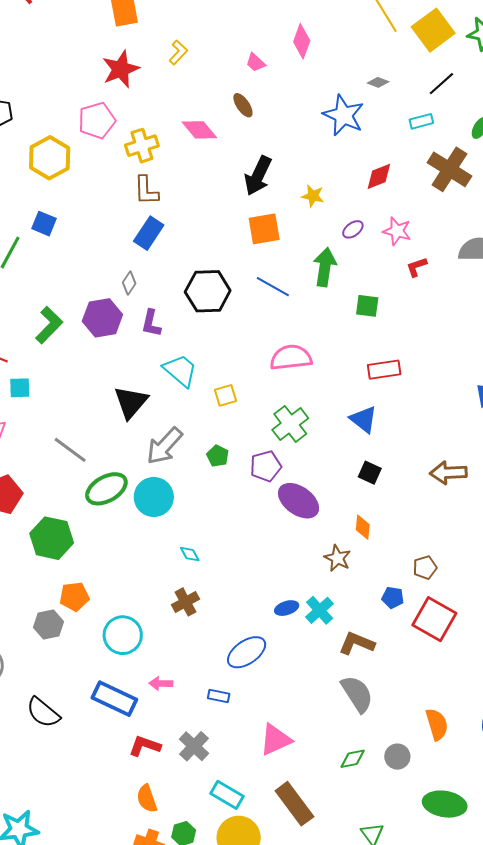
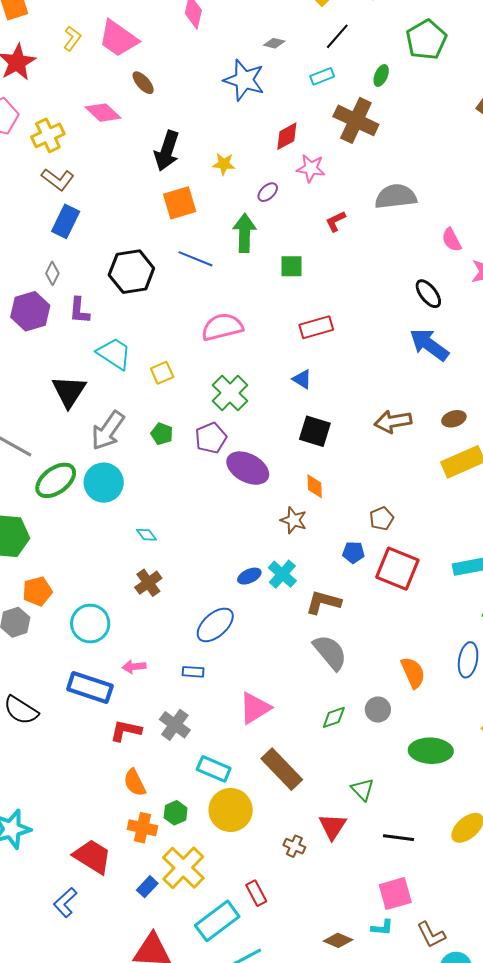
pink trapezoid: (256, 62) -> (118, 39), moved, size x2.0
brown L-shape: (146, 190) -> (58, 179), turned -44
pink star: (397, 231) -> (311, 168), moved
blue triangle: (364, 419) -> (302, 379), size x0.7
black square: (370, 473) -> (315, 431), size x1.4

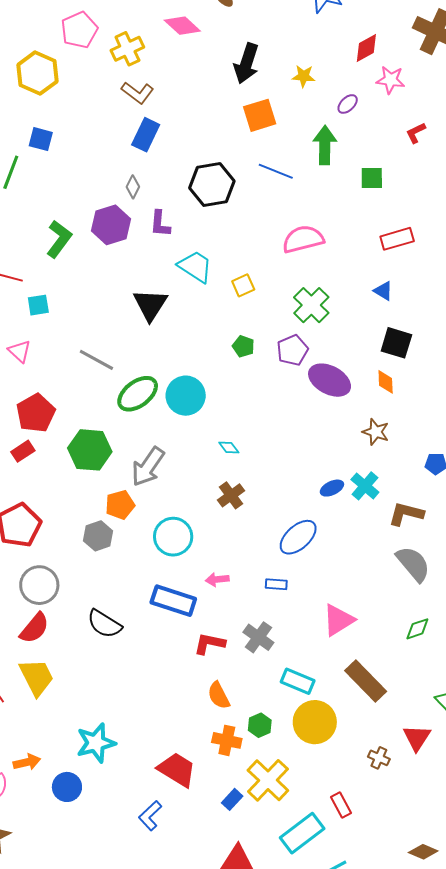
gray arrow: (108, 431) -> (148, 467), moved
orange diamond: (315, 486) -> (386, 382), moved

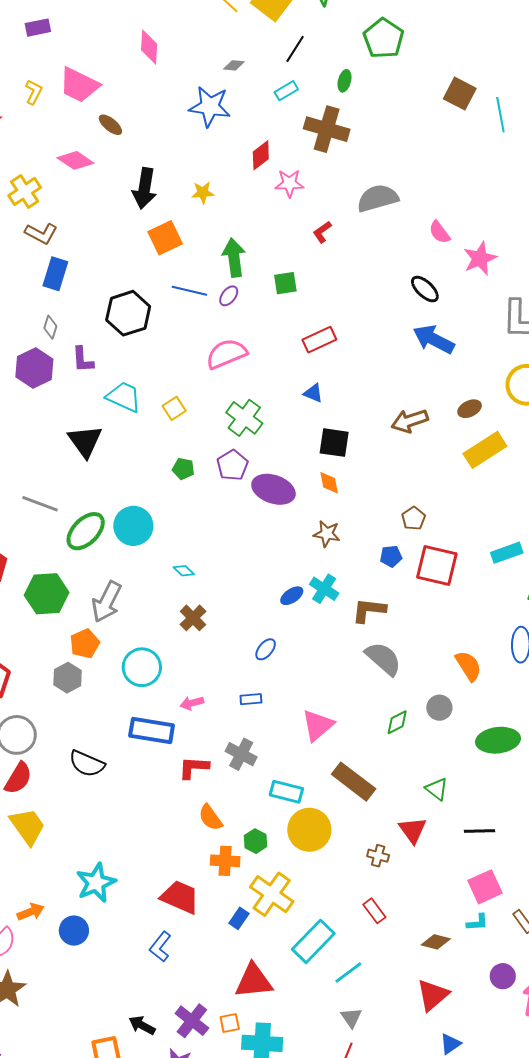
purple ellipse: (348, 104) -> (229, 296), moved
blue ellipse: (298, 537) -> (266, 649), size x0.6
red rectangle: (341, 805) -> (374, 911), moved

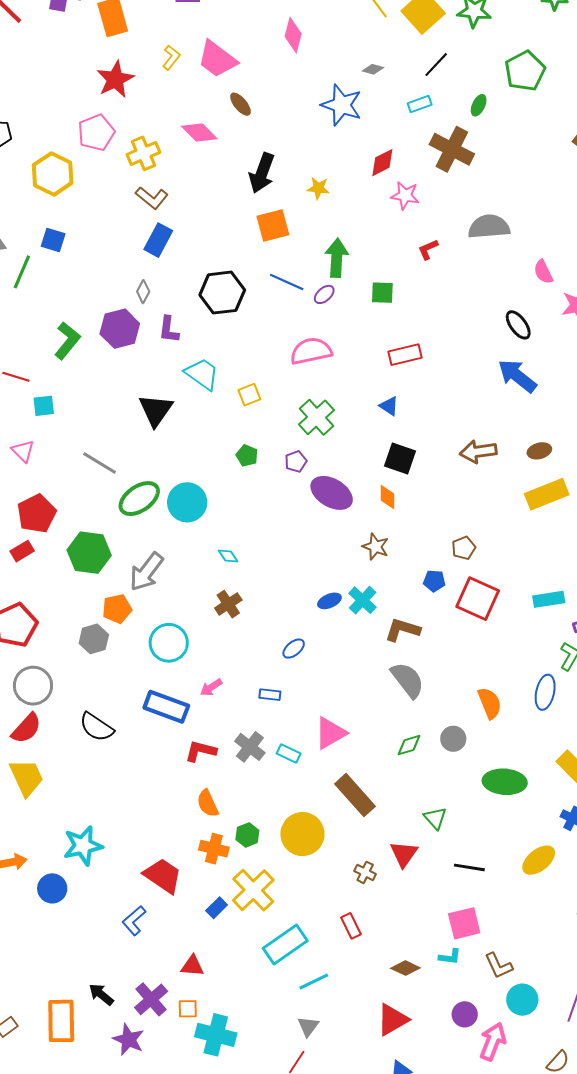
purple pentagon: (232, 465) -> (296, 462), size x0.7
pink arrow: (192, 703) -> (211, 687), turned -30
cyan rectangle: (286, 792) -> (289, 753), moved, size x0.7
red triangle: (254, 981) -> (192, 966), moved, size x0.6

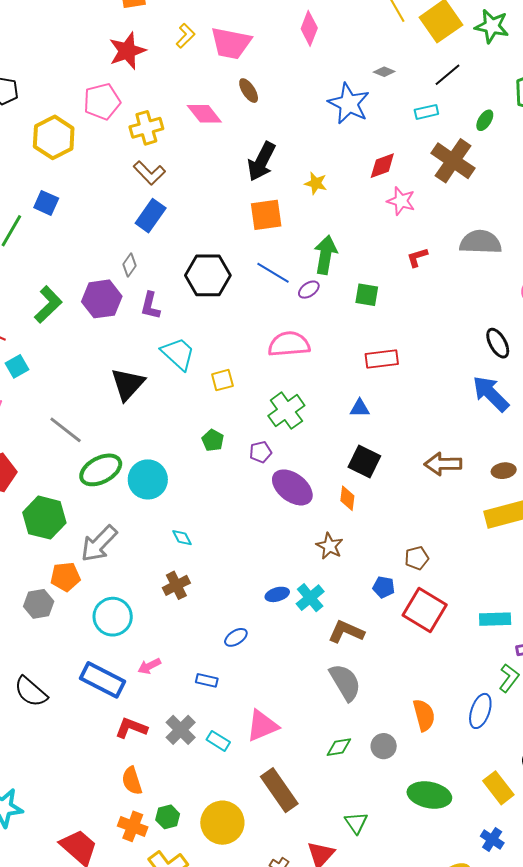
pink trapezoid: (217, 59) -> (231, 43), turned -33
cyan square: (44, 406) -> (17, 366), turned -30
blue triangle: (389, 406) -> (360, 408), turned -40

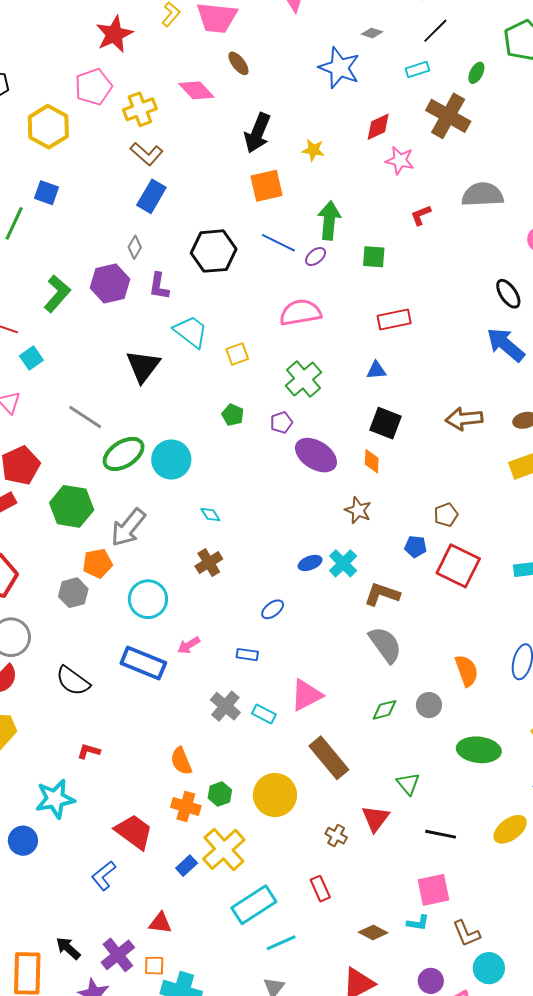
red L-shape: (131, 728) -> (89, 751), moved, size x0.7

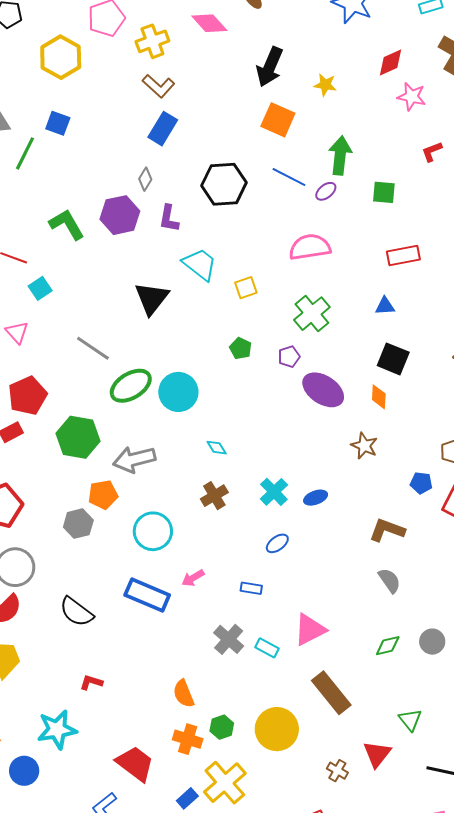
orange square: (267, 186) -> (278, 120), turned 36
green L-shape: (57, 294) -> (67, 224), turned -72
gray arrow: (128, 528) -> (134, 459), turned 36
cyan cross: (343, 563) -> (274, 492), moved
gray semicircle: (385, 645) -> (389, 580), size x0.7

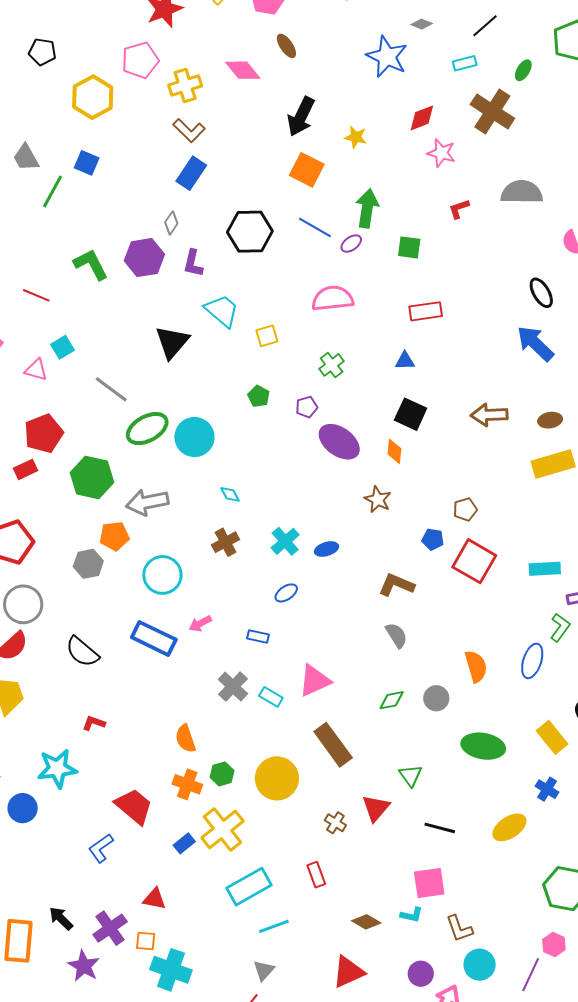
cyan square: (40, 288) -> (62, 347), moved
green cross: (312, 314) -> (332, 365), size x0.7
pink triangle: (17, 332) -> (36, 370), turned -35

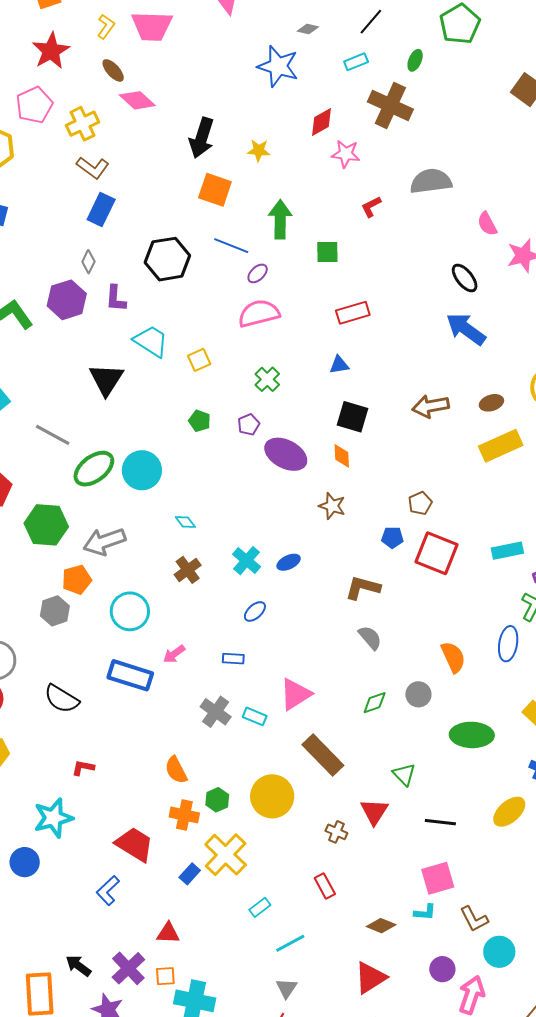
brown ellipse: (286, 46) -> (113, 70), moved
purple ellipse: (351, 244) -> (258, 273), moved
cyan rectangle: (249, 887) -> (260, 907), size x0.5

